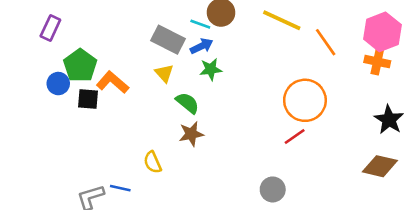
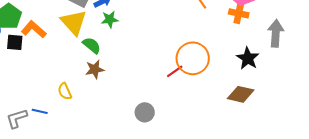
yellow triangle: (164, 73) -> (74, 22), size x1.8
orange circle: (305, 100) -> (193, 58), moved
gray circle: (273, 189) -> (145, 112), moved

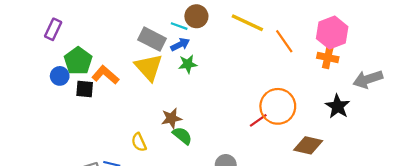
gray arrow: (276, 33) -> (368, 79), turned -112
green semicircle: (92, 45) -> (182, 136), moved
brown diamond: (241, 94) -> (308, 145), moved

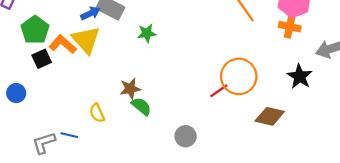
blue arrow: (180, 44) -> (90, 13), moved
yellow triangle: (149, 67) -> (86, 40), moved
blue circle: (60, 76) -> (16, 93), moved
black square: (85, 89) -> (42, 59), turned -30

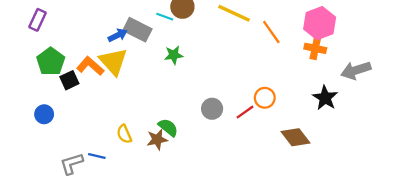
green pentagon: (35, 30) -> (51, 62), moved
orange circle: (239, 76) -> (265, 98), size x0.6
brown star: (130, 89) -> (157, 139), moved
brown diamond: (270, 116) -> (295, 137), turned 40
gray circle: (186, 136) -> (212, 109), moved

